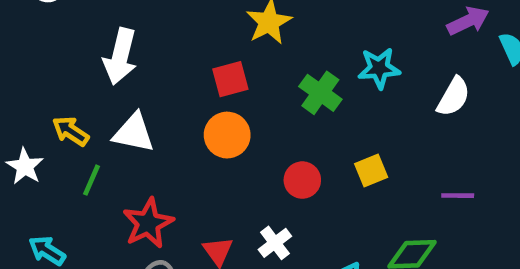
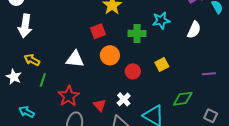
white arrow: (120, 56) -> (25, 26), moved
green cross: (320, 93) -> (137, 33), turned -30
white triangle: (134, 133) -> (75, 59), moved
orange circle: (227, 135) -> (110, 55), moved
purple line: (458, 196) -> (209, 74), moved

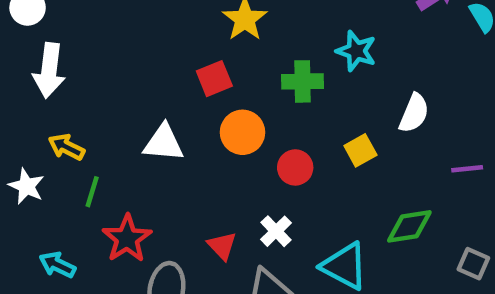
cyan star: (161, 21) -> (356, 51), turned 30
white semicircle: (194, 30) -> (414, 113), moved
red star: (69, 96) -> (127, 239), moved

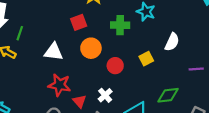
green line: (92, 192) -> (20, 33), moved
red star: (127, 239) -> (59, 85), moved, turned -30

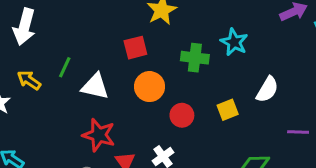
green line: (20, 33) -> (65, 67), moved

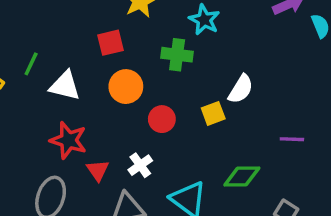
cyan star: (234, 42) -> (204, 20), moved
white semicircle: (267, 90) -> (241, 89), moved

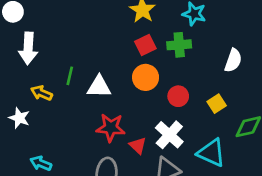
red square: (111, 43) -> (145, 45), moved
yellow square: (213, 113) -> (217, 104), moved
white cross: (140, 165) -> (169, 135), size x1.5

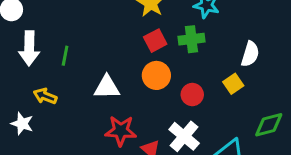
green line: (70, 76) -> (65, 56), moved
yellow square: (217, 104) -> (233, 84), moved

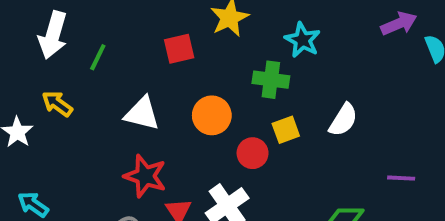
red square: (155, 41) -> (179, 49), moved
yellow square: (233, 84) -> (286, 130), moved

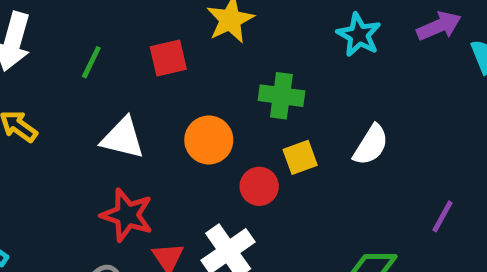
cyan star: (302, 40) -> (359, 35), moved
green line: (98, 57) -> (91, 62), moved
purple line: (401, 178) -> (442, 216), turned -64

